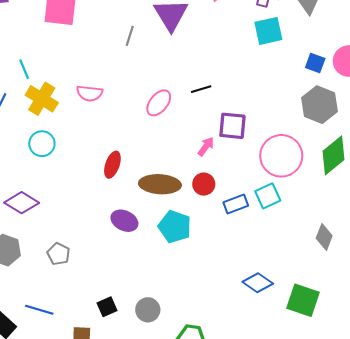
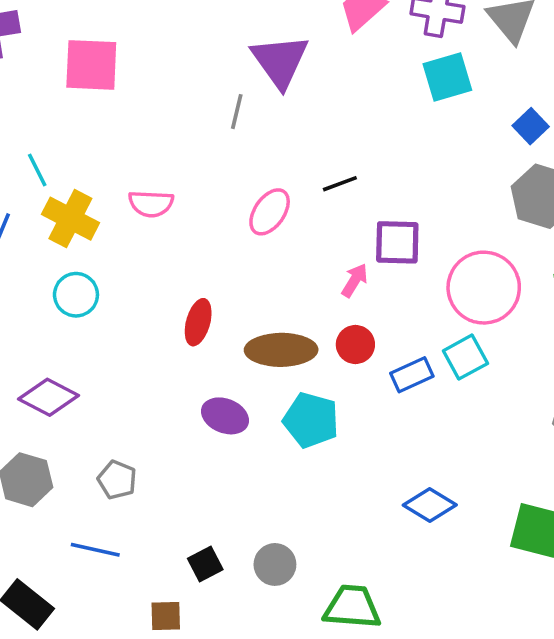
gray line: (130, 36) -> (237, 112), moved
blue square: (315, 63) -> (531, 126), turned 30
blue diamond: (258, 283) -> (430, 505), moved
blue line: (39, 310) -> (95, 550), moved

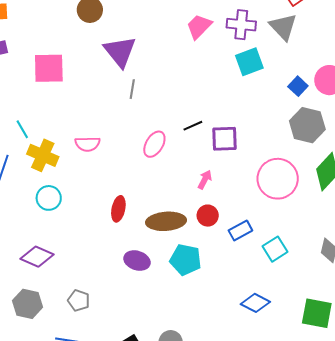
purple triangle: (280, 61) -> (120, 52), moved
purple square: (397, 242) -> (224, 139), moved
cyan square: (465, 357) -> (275, 249), moved

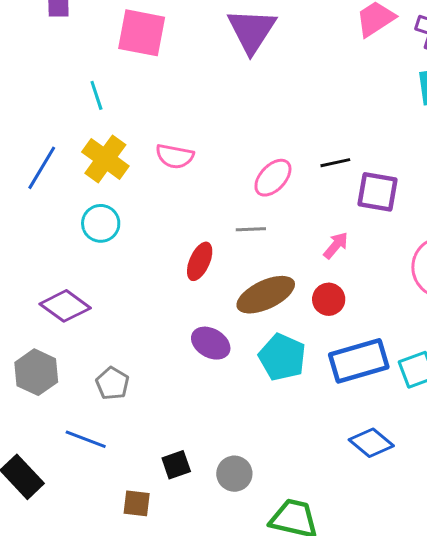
gray line: (132, 89) -> (251, 229), moved, turned 66
cyan line: (22, 129) -> (96, 95), moved
brown ellipse: (166, 221) -> (266, 295), turned -33
blue rectangle: (240, 230) -> (359, 361), moved, size x1.6

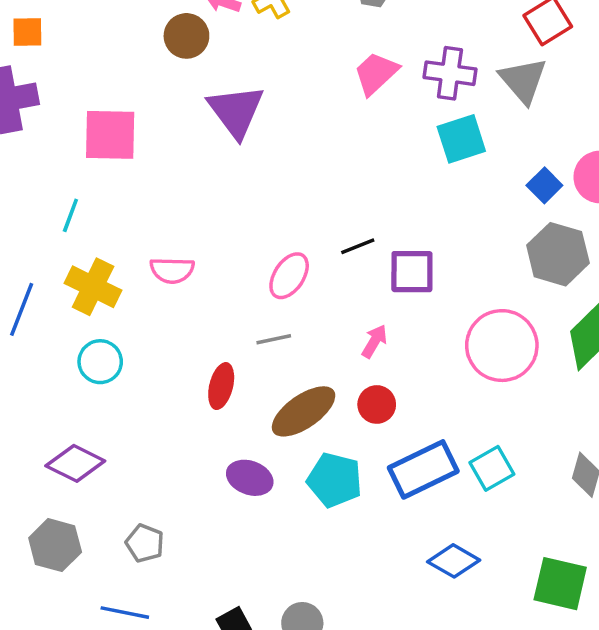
cyan line: (96, 95) -> (70, 215), turned 48

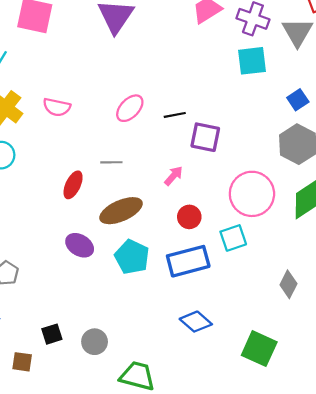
pink ellipse: (289, 276) -> (130, 108), moved
red circle: (377, 404) -> (189, 217), moved
cyan square: (492, 468) -> (233, 238), moved

